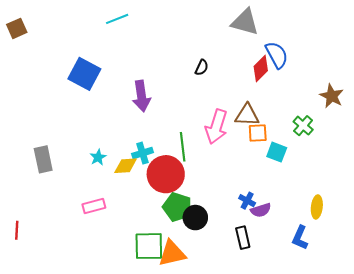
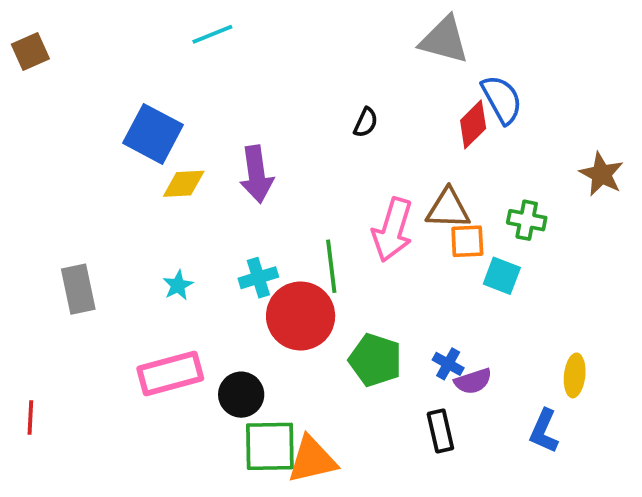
green cross: (303, 126) -> (527, 220), moved, turned -30
yellow diamond: (126, 166) -> (184, 184), moved
pink rectangle: (94, 206) -> (170, 373), size x1.5
green pentagon: (177, 207) -> (375, 360), moved
black circle: (195, 218) -> (241, 395), moved

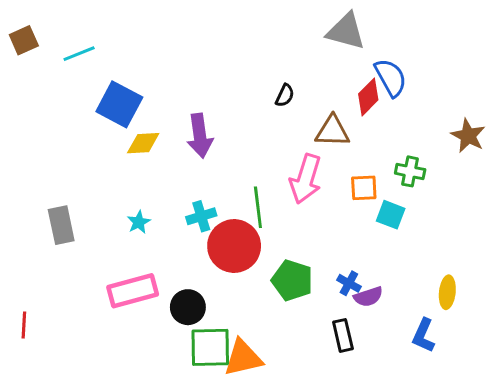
cyan line: (212, 34) -> (79, 54), moved
brown triangle: (448, 209) -> (332, 131), moved

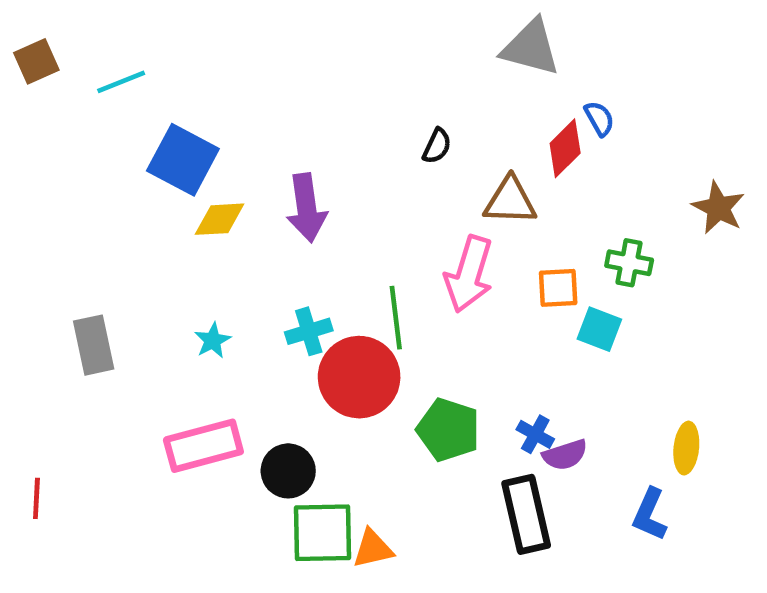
blue semicircle: (391, 78) -> (599, 119), size x0.6
black rectangle: (343, 335) -> (526, 514), size x1.5
orange triangle: (243, 358) -> (373, 549), size x0.7

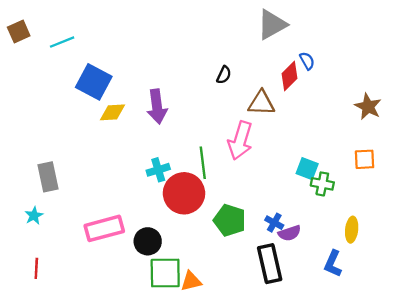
gray triangle: (531, 48) -> (272, 24), turned -44
green cross: (629, 263) -> (322, 184), moved
orange square: (558, 288) -> (365, 159), moved
cyan star: (213, 340) -> (34, 216), moved
red line: (36, 498) -> (36, 268), moved

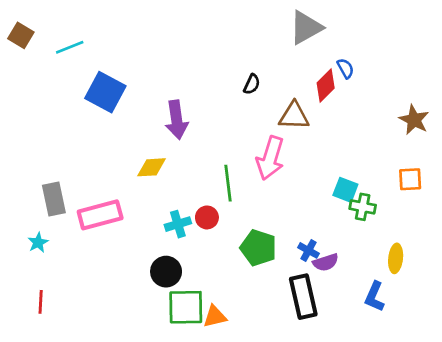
brown square: (19, 32) -> (21, 35), turned -35
yellow diamond: (112, 112) -> (152, 167), moved
cyan cross: (158, 170) -> (178, 224), moved
red circle: (184, 193) -> (207, 217), size x0.5
pink rectangle: (104, 228) -> (100, 215), moved

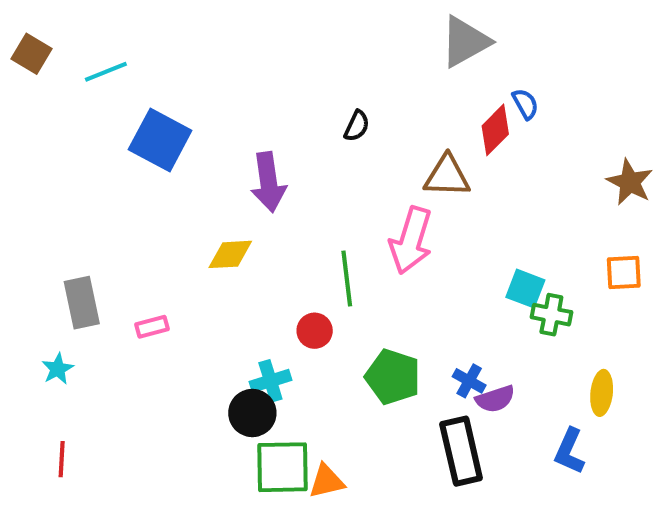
black semicircle: (252, 84) -> (357, 126), moved
pink rectangle: (100, 215) -> (152, 327), size x0.5
cyan cross: (178, 224) -> (270, 381), moved

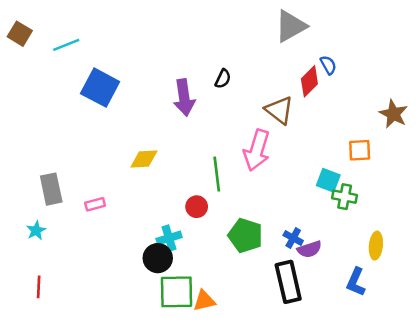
brown triangle: (447, 176) -> (279, 110), turned 36
purple arrow: (268, 182) -> (184, 98), moved
orange square: (624, 272) -> (360, 150), moved

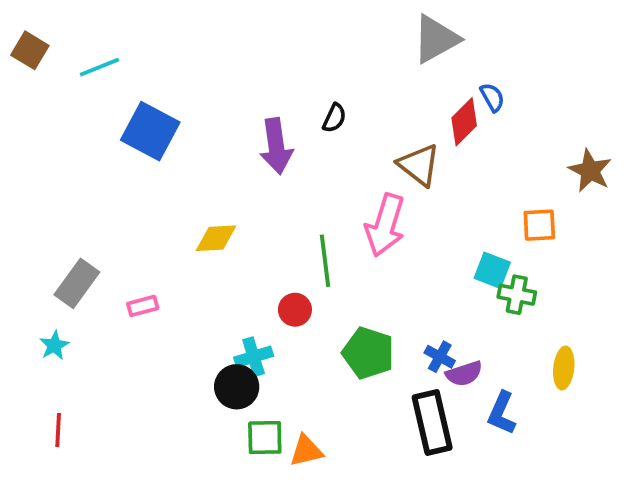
gray rectangle: (51, 189) -> (77, 283), turned 48
blue L-shape: (356, 282) -> (502, 413), moved
green square: (177, 292) -> (265, 438), size x0.7

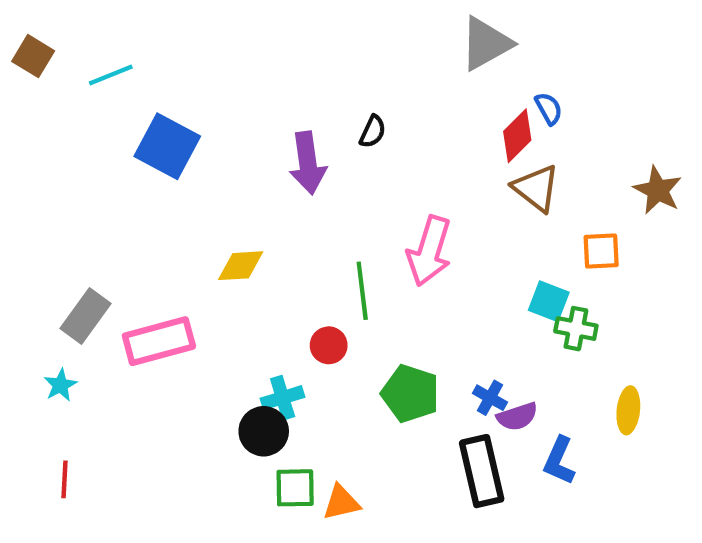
brown triangle: (419, 165) -> (536, 188), moved
pink rectangle: (143, 306) -> (159, 341), size x2.0

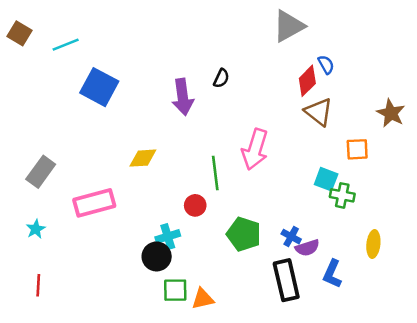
gray rectangle: (86, 316) -> (41, 172), moved

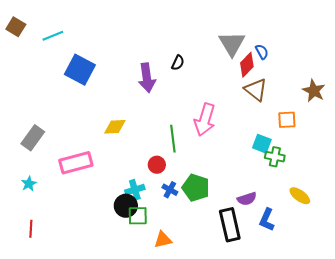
gray triangle: (289, 26) -> (232, 44), moved, turned -32
blue cross: (291, 237) -> (170, 190), moved
yellow ellipse: (373, 244) -> (300, 196), turned -60
green square: (175, 290) -> (138, 216), moved

